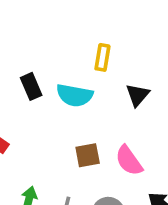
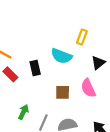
black rectangle: (31, 86) -> (35, 68), moved
pink semicircle: (129, 161) -> (88, 88), moved

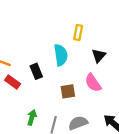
cyan semicircle: (61, 56) -> (61, 55), turned -110

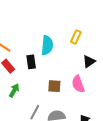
cyan semicircle: (61, 55) -> (47, 45), moved
green arrow: (32, 117) -> (14, 90), moved

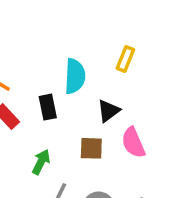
black triangle: (89, 62) -> (108, 111), moved
green arrow: (14, 90) -> (41, 162), moved

